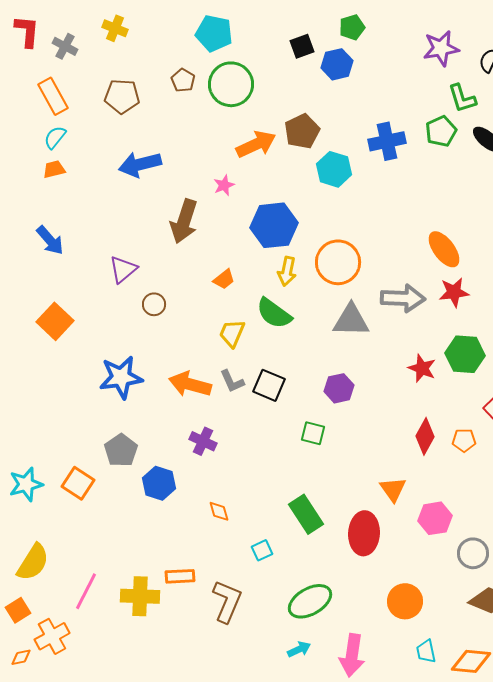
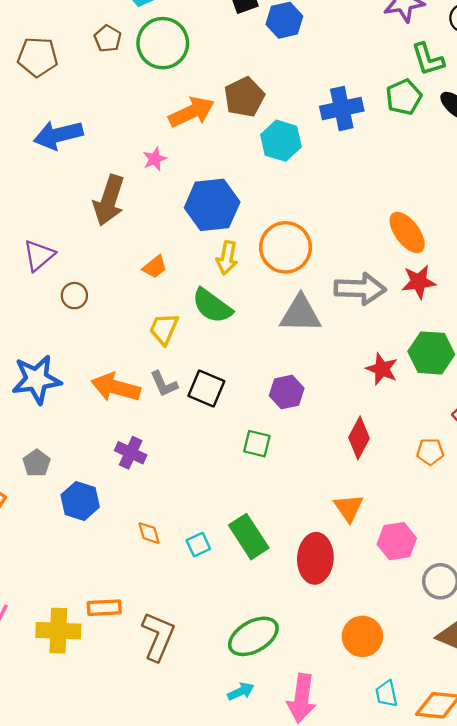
red diamond: (425, 436) -> (359, 438), moved
gray pentagon: (121, 450) -> (37, 463), size x0.7
cyan square: (262, 550) -> (198, 545), moved

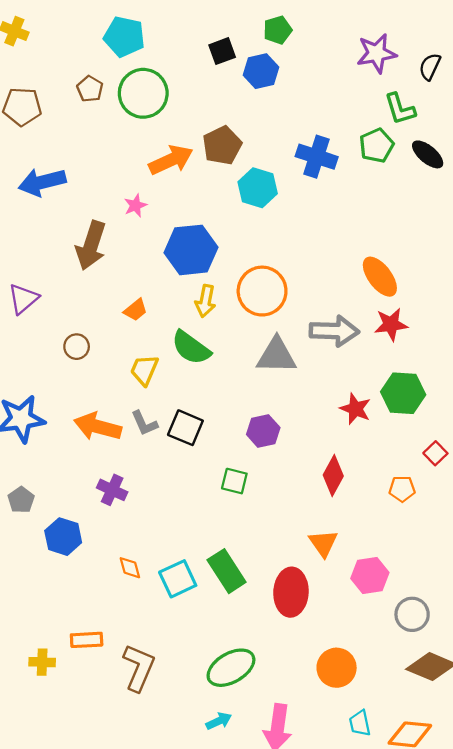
blue cross: (342, 109) -> (317, 157), turned 30
brown circle: (74, 296) -> (77, 347), moved
cyan square: (198, 545) -> (178, 579), size x1.6
yellow cross: (58, 631) -> (42, 662), size x0.6

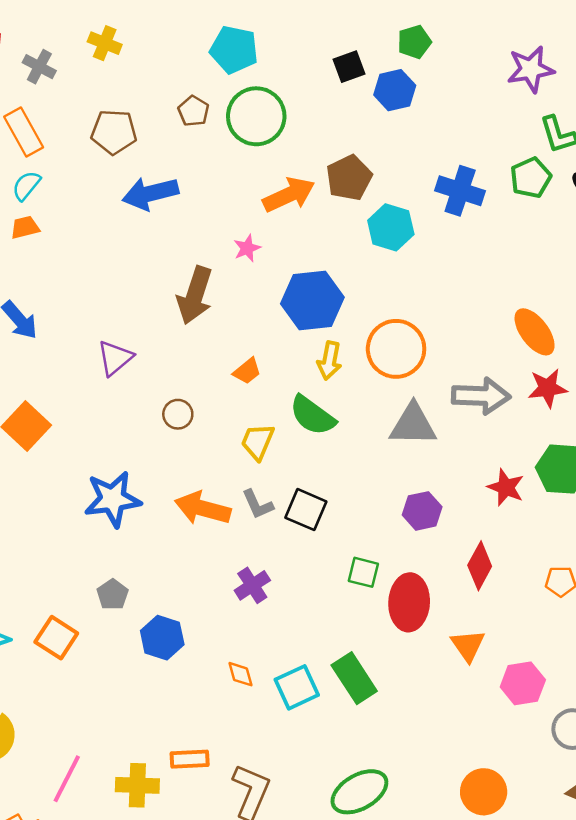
blue arrow: (42, 182) -> (150, 193), moved
purple hexagon: (263, 431) -> (422, 511), moved
purple cross: (112, 490) -> (252, 585), moved, turned 32
red ellipse: (291, 592) -> (409, 602), moved
yellow cross: (42, 662) -> (137, 785), size x1.4

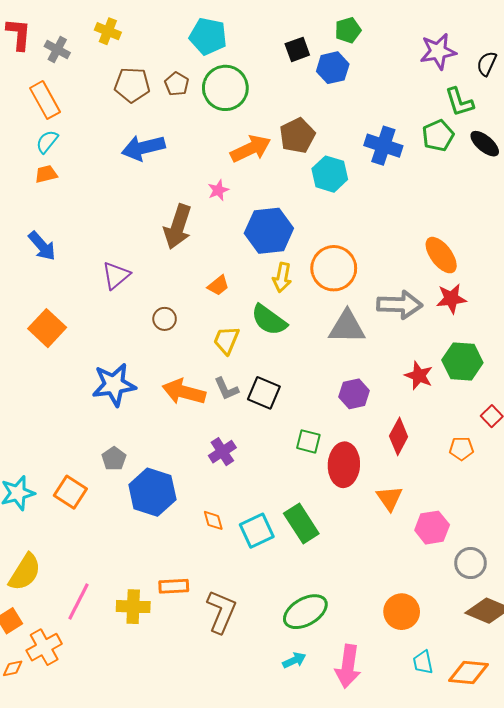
brown pentagon: (114, 132) -> (132, 85), moved
blue hexagon: (162, 638) -> (152, 492), size x1.4

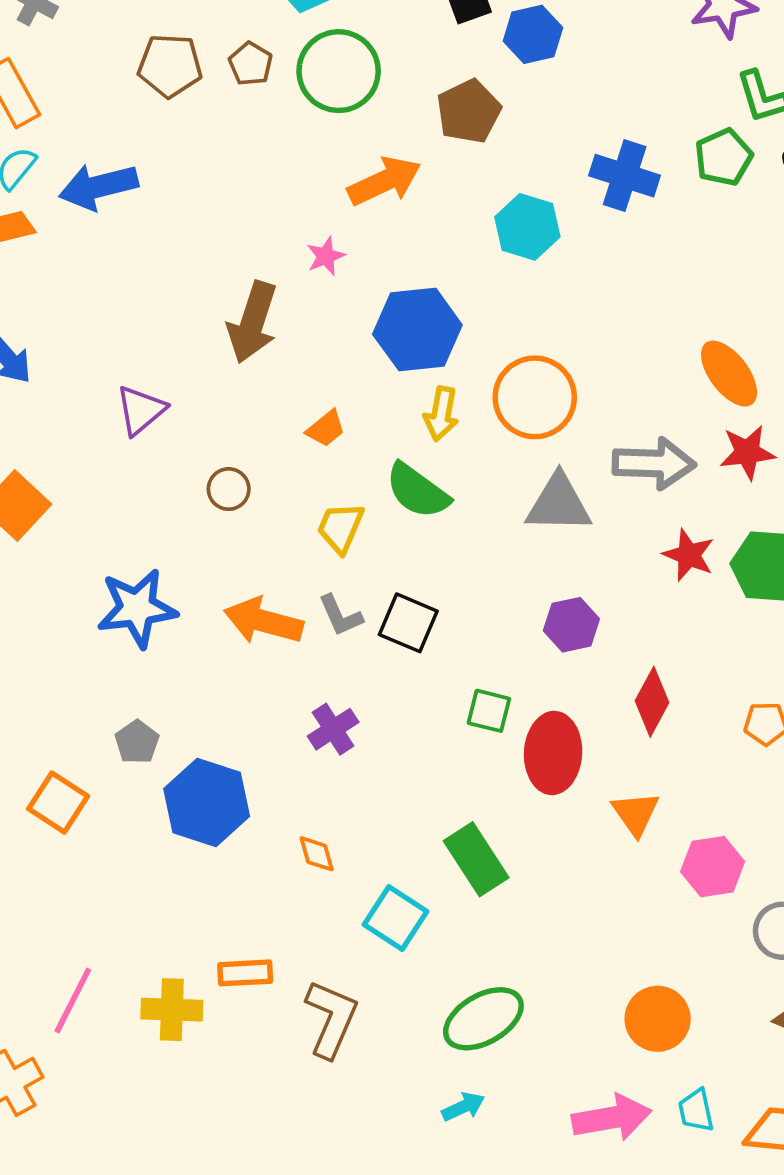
brown pentagon: (297, 136) -> (469, 111), moved
blue arrow: (143, 148) -> (98, 187), moved
red star: (419, 376) -> (689, 555), moved
cyan square: (257, 531) -> (395, 918), moved, turned -32
pink arrow: (348, 666) -> (612, 1118), moved, turned -108

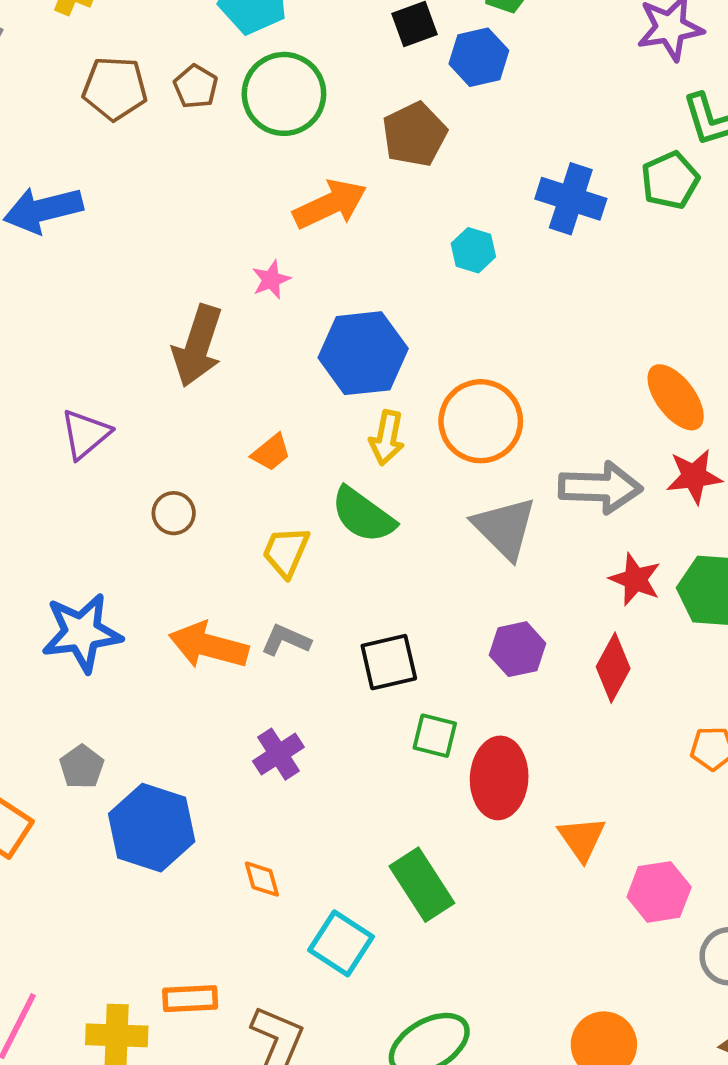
cyan hexagon: (527, 227) -> (473, 250), size x0.7
gray triangle: (559, 504) -> (505, 528), turned 44
gray L-shape: (340, 616) -> (286, 640), turned 138
black square: (408, 623) -> (389, 662), moved, turned -36
red diamond: (652, 702) -> (613, 668), moved

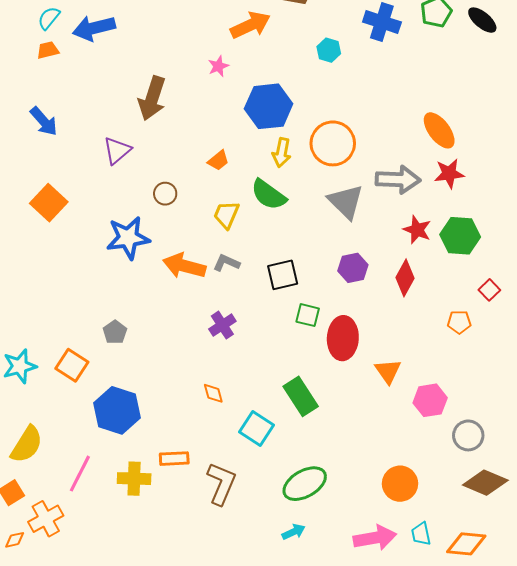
brown arrow: (198, 346) -> (152, 98), moved
blue star: (82, 633) -> (128, 238), moved
blue hexagon: (152, 828) -> (117, 410), moved

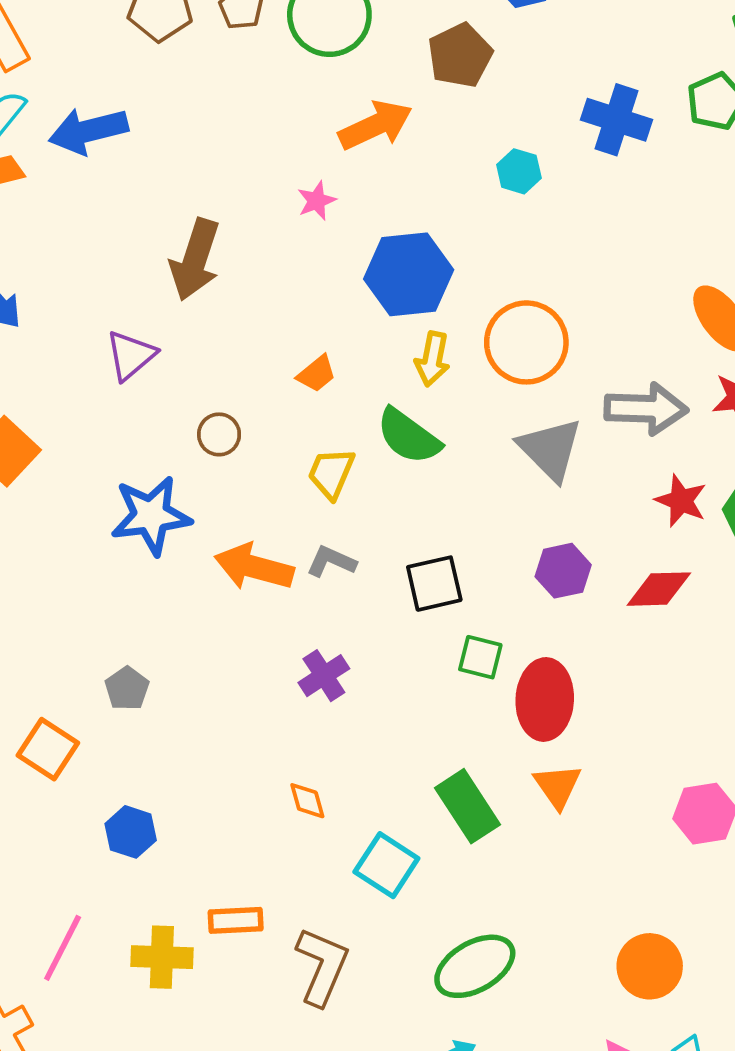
red diamond: (405, 278) -> (659, 589), turned 60
orange triangle: (388, 371) -> (558, 786), moved
blue hexagon: (117, 410) -> (131, 832), size x0.6

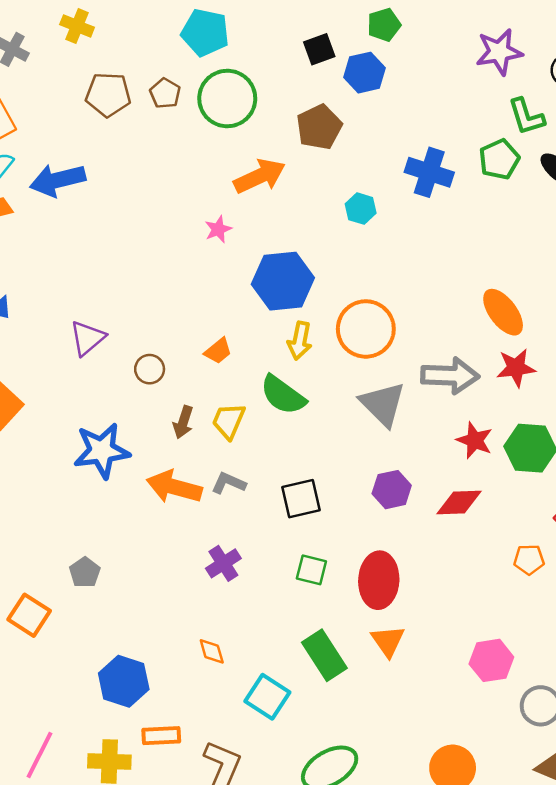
brown arrow: (195, 260) -> (183, 422), moved, size x0.6
brown circle: (219, 434) -> (150, 369), moved
green square: (480, 657) -> (311, 570), moved
blue hexagon: (131, 832) -> (124, 681), moved, size x1.4

